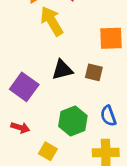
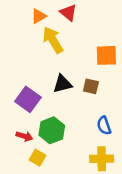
green hexagon: (73, 121) -> (52, 130), moved
yellow square: (48, 151) -> (37, 158), moved

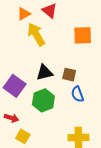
orange square: (106, 55) -> (83, 35), moved
blue semicircle: (104, 126) -> (77, 94), moved
green hexagon: (52, 130) -> (43, 100), moved

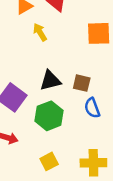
yellow arrow: (36, 34) -> (40, 32), size x0.6
yellow square: (23, 136) -> (49, 161), moved, turned 32

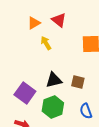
blue semicircle: (92, 108) -> (86, 111), moved

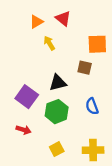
brown square: (78, 82) -> (85, 68), moved
blue semicircle: (86, 111) -> (92, 106), moved

